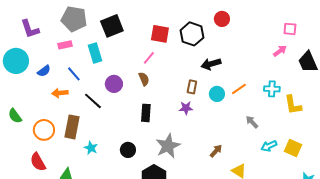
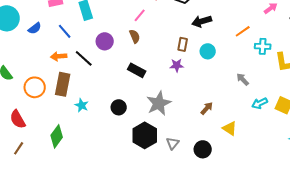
orange line: (239, 89) -> (243, 31), moved
orange arrow: (60, 93) -> (59, 56), moved
black rectangle: (146, 113) -> (137, 70), turned -66
red semicircle: (38, 162) -> (18, 119), moved

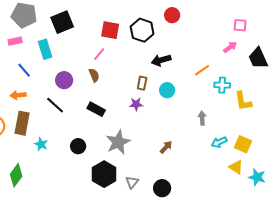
black line: (84, 58) -> (55, 105), moved
gray arrow: (243, 79) -> (202, 118), turned 40
yellow triangle: (230, 128) -> (236, 167), moved

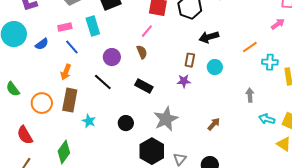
pink rectangle: (15, 41) -> (65, 27), moved
orange arrow: (18, 95) -> (66, 72), turned -63
cyan arrow: (219, 142) -> (267, 119), turned 42

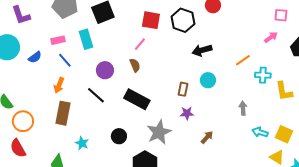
brown rectangle: (190, 60) -> (183, 89), moved
purple star: (184, 81) -> (187, 113), moved
black rectangle: (144, 86) -> (137, 99), size x1.4
orange circle: (42, 103) -> (23, 121), moved
cyan star: (89, 121) -> (82, 143), moved

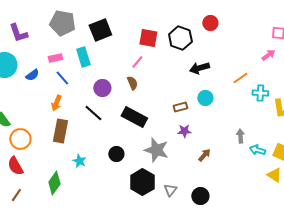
brown rectangle: (183, 89) -> (180, 107), turned 64
gray arrow: (243, 108) -> (240, 136), moved
gray star: (159, 132) -> (156, 150), turned -30

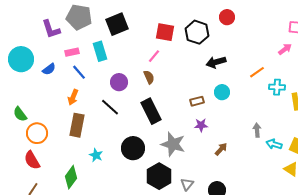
purple L-shape: (18, 33) -> (51, 29), moved
black rectangle: (134, 117) -> (151, 111), turned 35
black circle: (116, 154) -> (133, 148), size x1.5

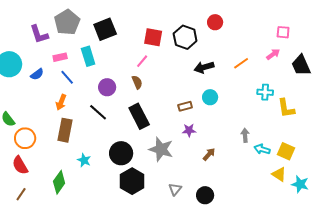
gray pentagon: (79, 17) -> (67, 22), turned 30
orange line: (257, 72) -> (241, 63), moved
black hexagon: (159, 176) -> (132, 181), moved

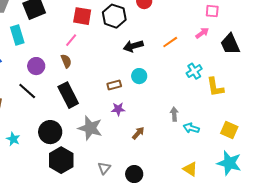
cyan cross: (265, 92) -> (194, 71), turned -35
yellow square: (286, 151) -> (229, 130), moved
yellow triangle: (279, 174) -> (190, 169), moved
cyan star: (300, 184) -> (229, 163), size x1.4

